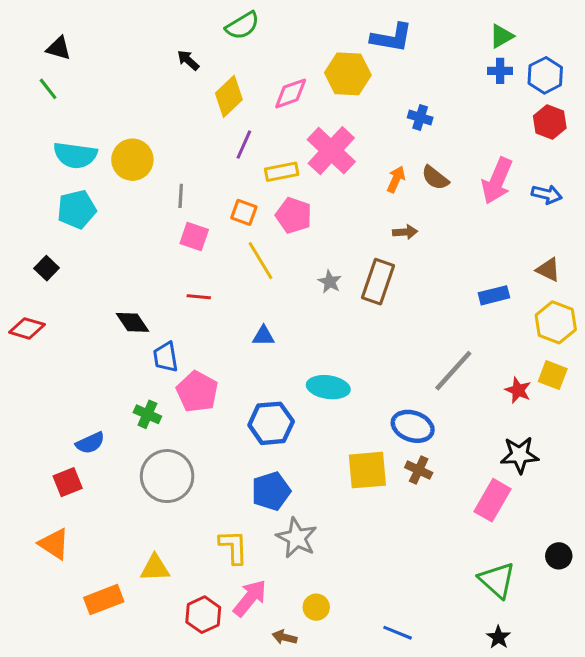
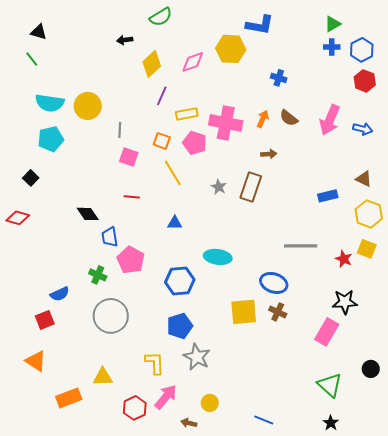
black arrow: (188, 60) -> (125, 40), turned -49
pink cross: (331, 151) -> (226, 123), moved, turned -32
gray line: (453, 371) -> (301, 246), turned 48

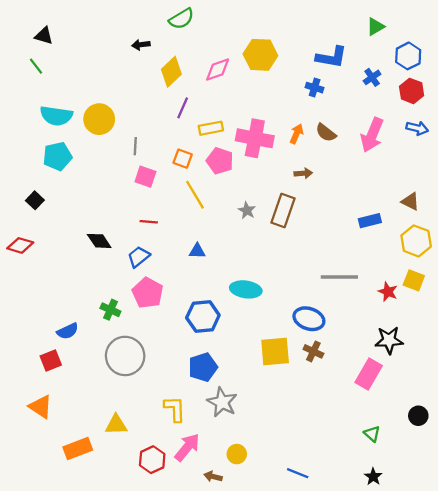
blue L-shape: (260, 25) -> (331, 57), moved
blue cross: (332, 47) -> (372, 77), moved, turned -35
blue arrow: (363, 129) -> (417, 128), moved
blue trapezoid: (110, 237) -> (139, 257), moved, turned 60
green triangle: (330, 385) -> (372, 434), size x0.6

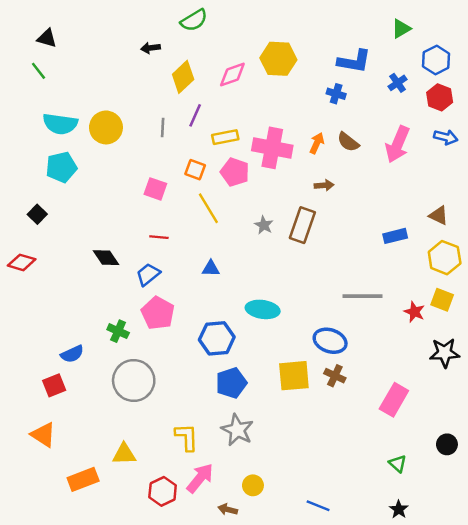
gray line: (135, 146) -> (163, 127), moved
black star: (389, 340) -> (445, 353), moved
blue pentagon: (203, 367) -> (231, 383), moved

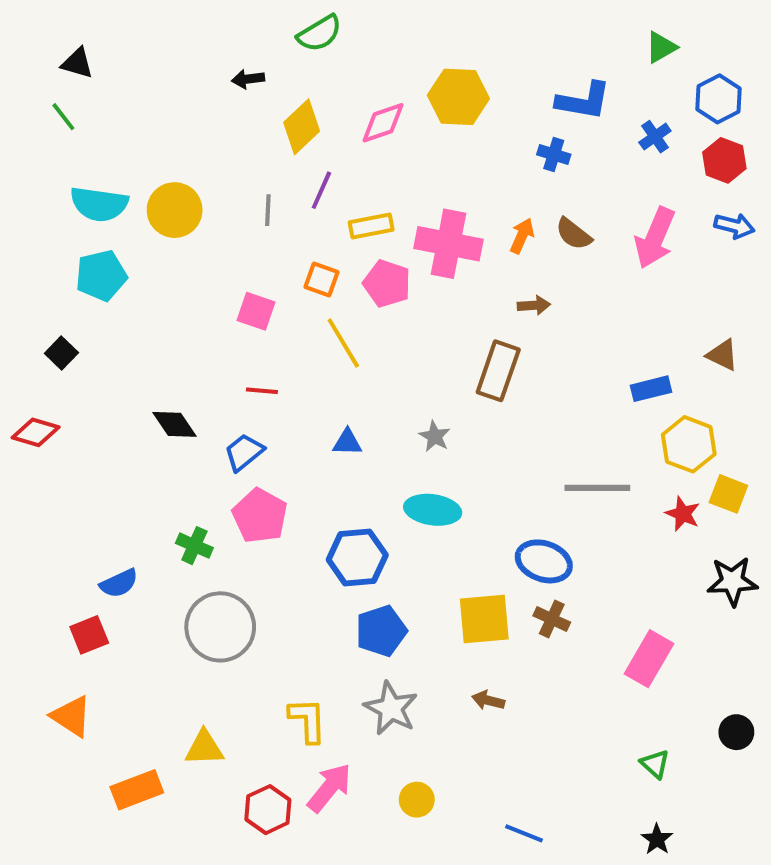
gray star: (264, 225) -> (435, 436), moved
yellow hexagon: (445, 258) -> (689, 444), moved
brown arrow: (228, 509) -> (488, 700), moved

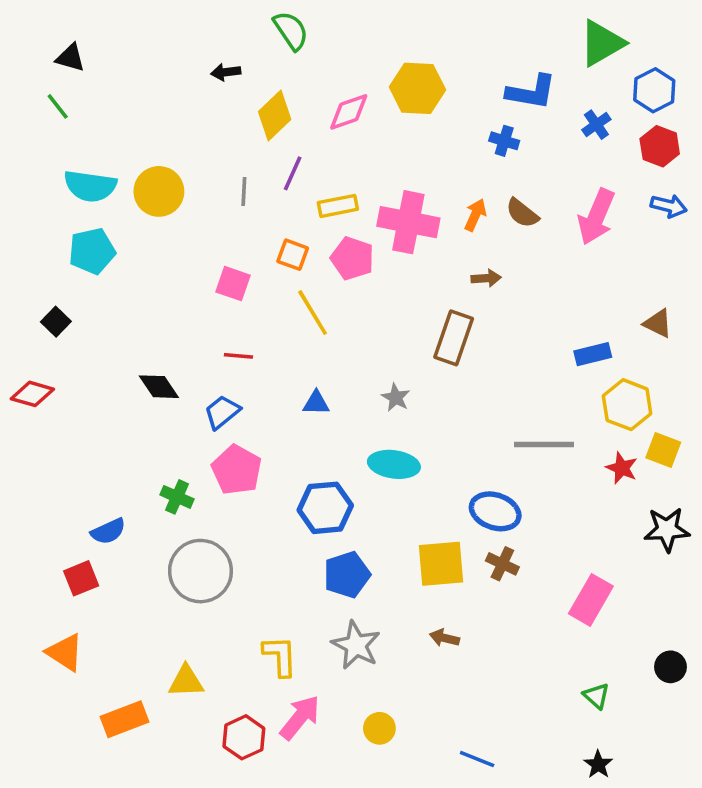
green semicircle: (319, 33) -> (291, 31), turned -93
green triangle: (661, 47) -> (602, 43), size x1.6

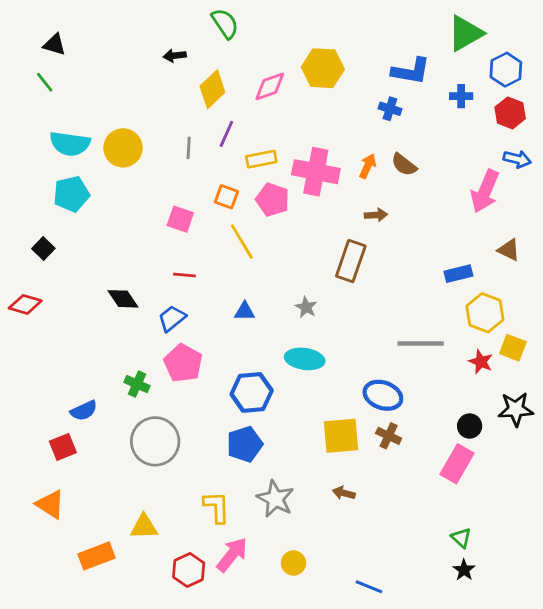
blue cross: (596, 125) -> (461, 96), turned 35
pink arrow: (596, 217) -> (485, 191), moved
blue pentagon: (347, 575) -> (245, 444), moved
black circle: (670, 667) -> (470, 426), moved
black star: (598, 764) -> (464, 570), moved

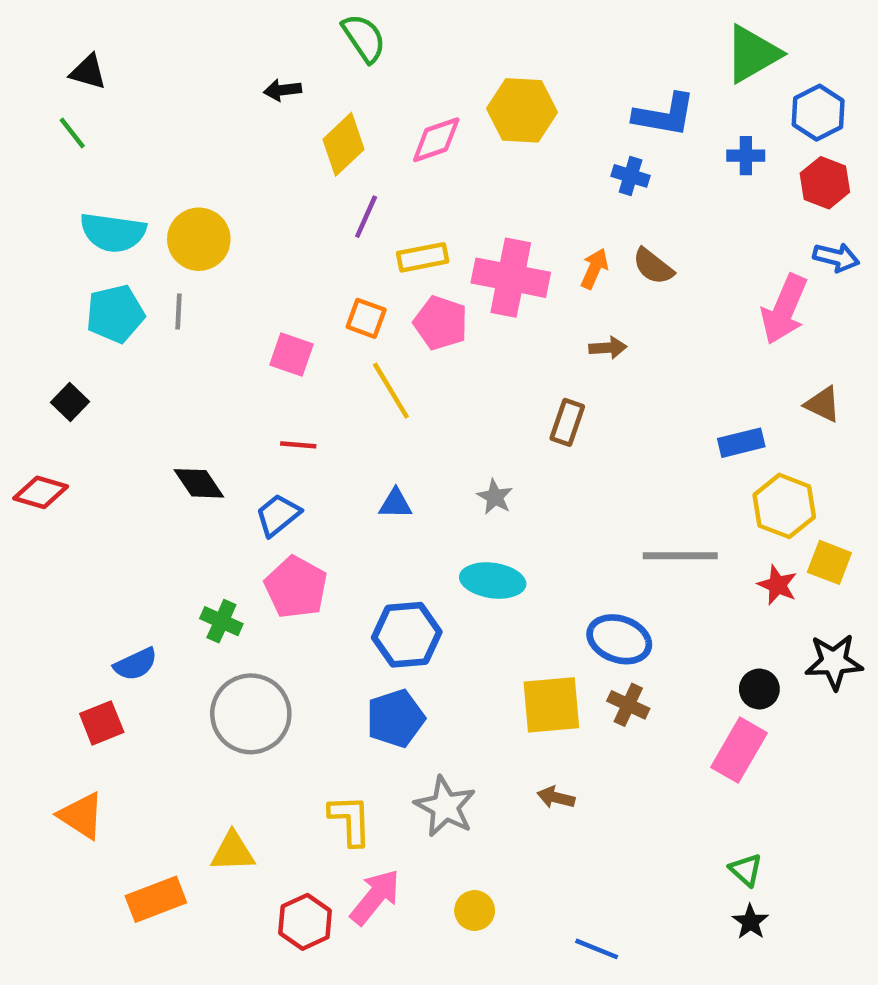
gray line: (189, 148) -> (178, 312), moved
brown rectangle: (351, 261) -> (567, 422), size x0.7

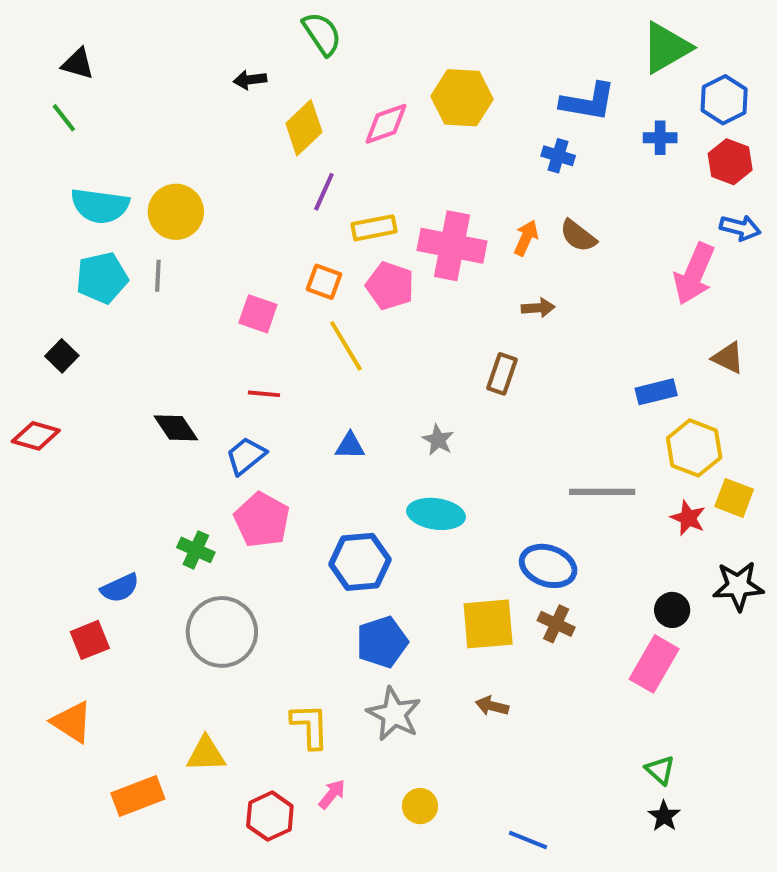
blue pentagon: (395, 718) -> (382, 642), moved
pink arrow: (375, 897) -> (332, 794), size x0.6

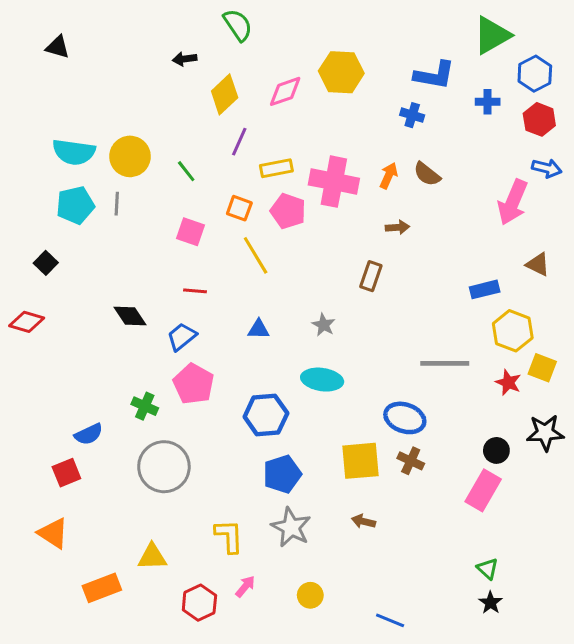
green line: (64, 118) -> (186, 171), moved

